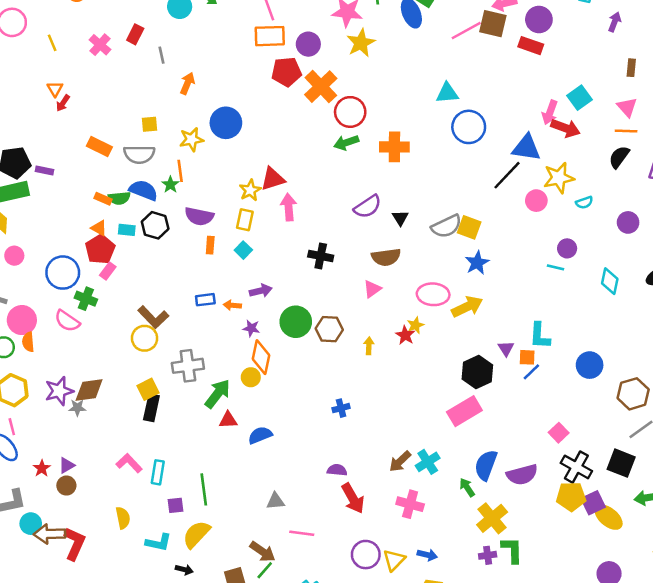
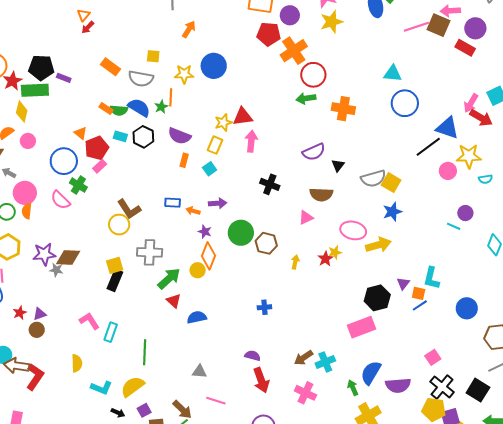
orange triangle: (99, 228) -> (80, 133), moved
red triangle: (228, 420) -> (174, 301), turned 35
purple square: (175, 505) -> (144, 410), moved, turned -32

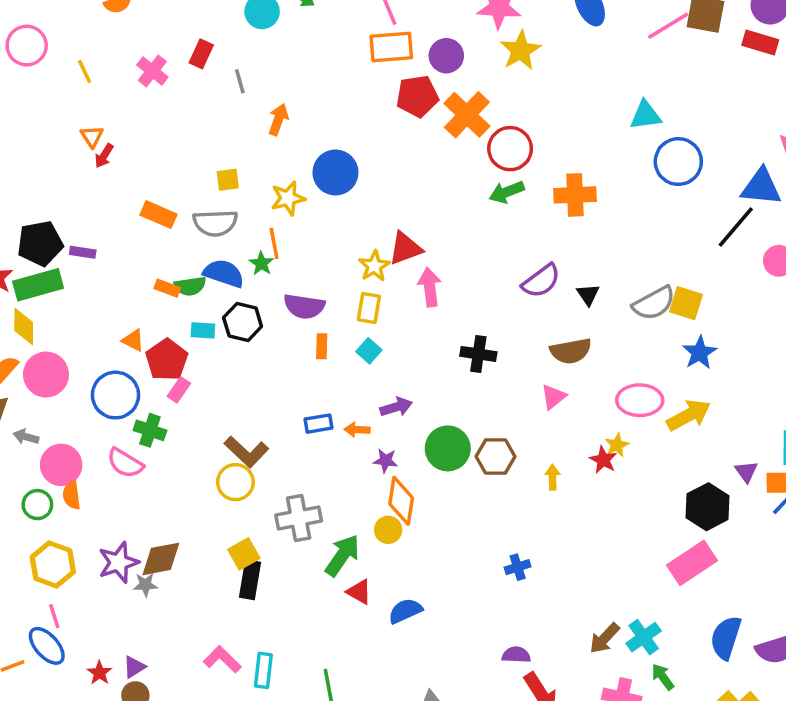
pink circle: (28, 141) -> (46, 375), size x1.6
green arrow: (353, 388) -> (663, 677), moved

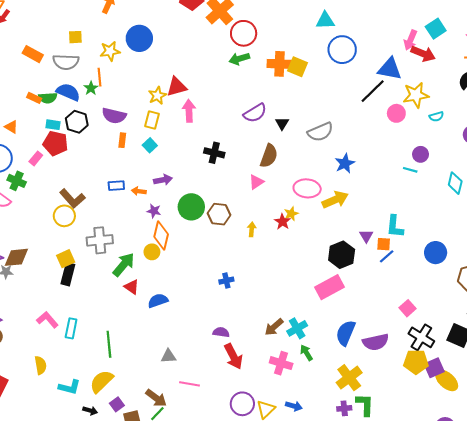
yellow square: (686, 303) -> (297, 67), moved
brown semicircle: (571, 351) -> (269, 156), turned -65
red pentagon: (167, 360) -> (55, 143), moved, turned -30

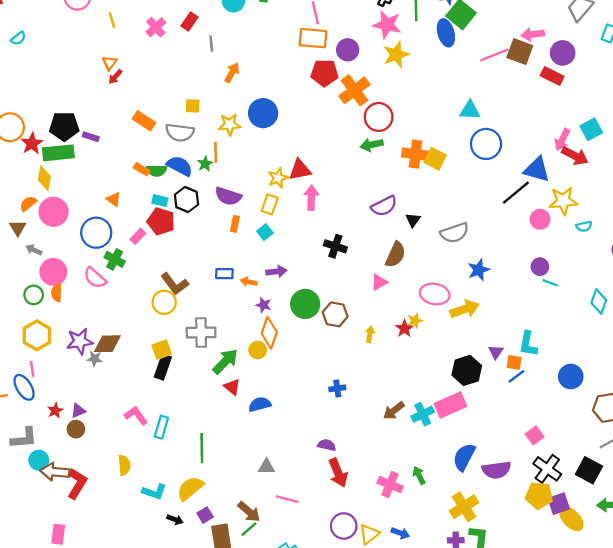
purple circle: (421, 154) -> (540, 267), moved
brown arrow: (274, 327) -> (394, 411), moved
cyan cross: (297, 328) -> (423, 414), moved

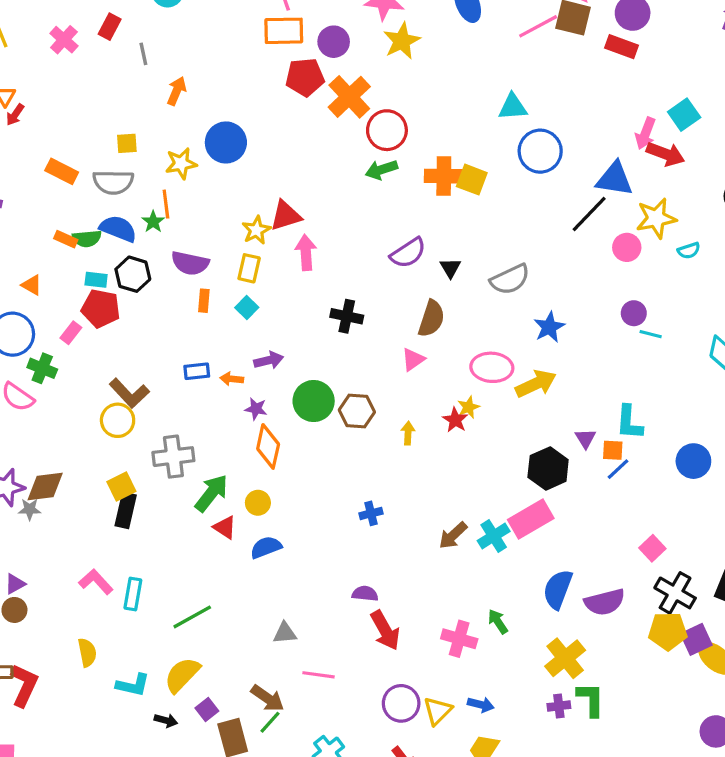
yellow circle: (258, 350) -> (258, 503), moved
green line: (202, 448) -> (192, 617), turned 68

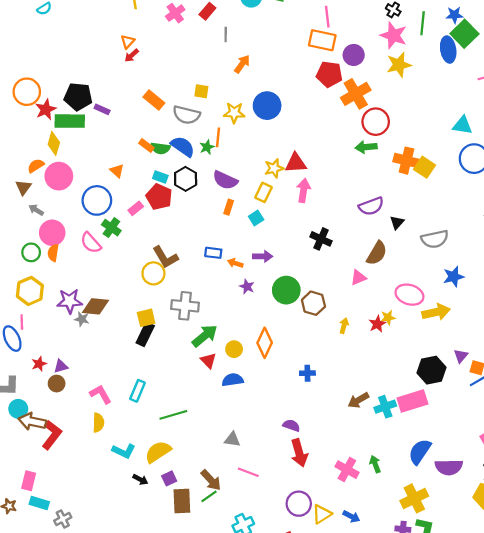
orange diamond: (268, 446) -> (265, 343), moved
pink L-shape: (96, 582) -> (101, 394), moved

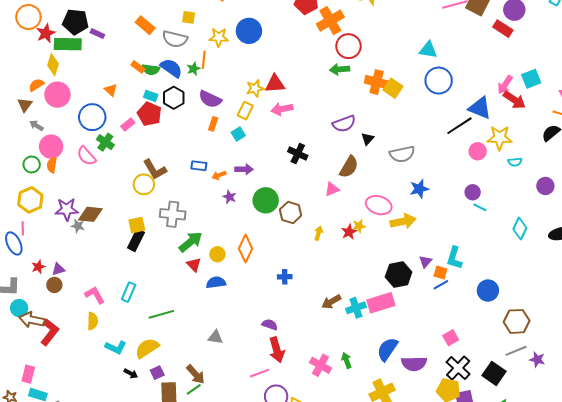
pink arrow: (303, 190) -> (282, 109), turned -110
orange arrow: (235, 263) -> (219, 175), turned -40
pink line: (248, 472) -> (260, 373), moved, turned -42

